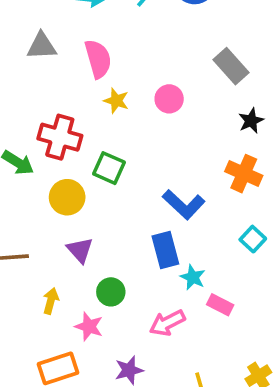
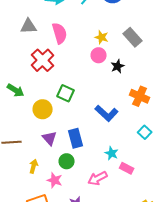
yellow star: (116, 101) -> (102, 37), moved
black star: (251, 121) -> (118, 66), moved
red cross: (60, 137) -> (43, 60), moved, turned 30
blue rectangle: (165, 250) -> (76, 138), moved

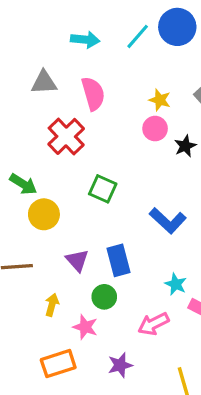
yellow circle: (43, 109) -> (44, 214), moved

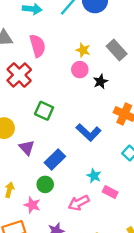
purple triangle: (77, 260) -> (27, 148), moved
blue rectangle: (119, 260) -> (55, 159), turned 60

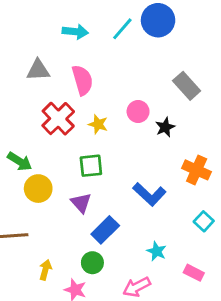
yellow star: (83, 50) -> (98, 124), moved
green square: (44, 111) -> (91, 166), turned -30
purple triangle: (27, 148) -> (81, 203), moved
pink rectangle: (110, 192) -> (194, 273), moved

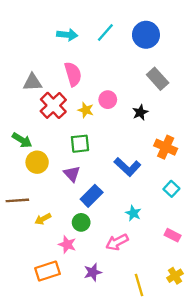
blue circle: (158, 20) -> (146, 35), moved
gray triangle: (38, 70) -> (32, 82), moved
pink circle: (138, 111) -> (108, 100), moved
yellow arrow: (45, 270) -> (43, 219), moved, turned -133
pink rectangle: (194, 273) -> (173, 235), moved

